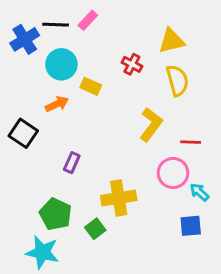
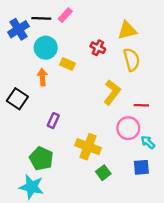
orange arrow: (57, 104) -> (42, 77), turned -70
yellow cross: (119, 198) -> (88, 147), turned 30
green square: (95, 229) -> (103, 173), moved

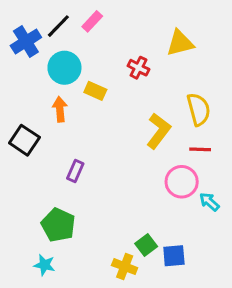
black line: (41, 18) -> (58, 26), turned -48
yellow semicircle: (132, 60) -> (199, 109), moved
yellow cross: (88, 147) -> (125, 267), moved, size x0.7
blue square: (141, 167) -> (174, 256), moved
cyan star: (32, 187) -> (44, 265), size x0.6

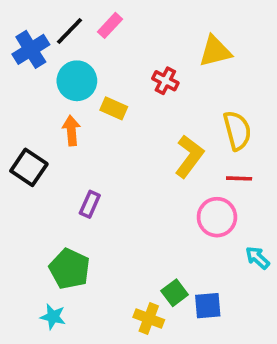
cyan arrow: (209, 202) -> (258, 258), moved

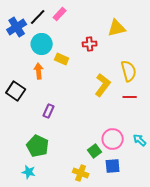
red cross: (165, 81) -> (90, 44), turned -32
pink circle: (217, 217) -> (113, 139), moved
green square: (175, 293) -> (95, 151), moved

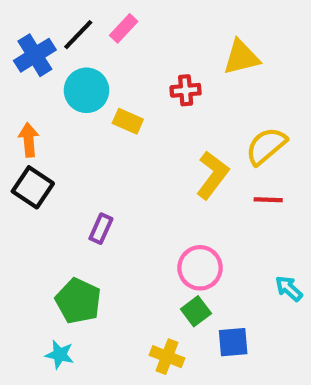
orange arrow: (39, 71) -> (29, 140), moved
yellow semicircle: (129, 71) -> (266, 146), turned -115
pink circle: (113, 139) -> (200, 268), moved

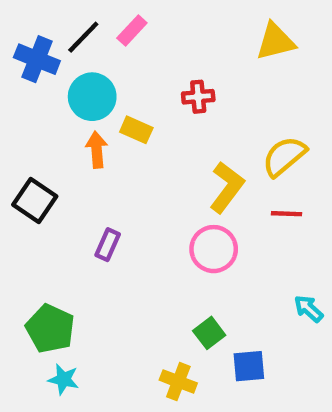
blue cross: (35, 55) -> (37, 59), turned -36
yellow triangle: (241, 57) -> (275, 42), moved
orange arrow: (29, 140) -> (97, 150), moved
pink circle: (200, 268) -> (214, 249), moved
green pentagon: (78, 301) -> (50, 329), moved

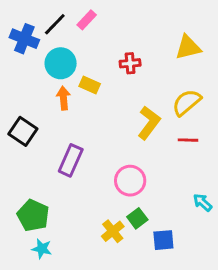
yellow triangle: (275, 42) -> (188, 47), moved
purple rectangle: (108, 245) -> (71, 160), size x1.5
pink circle: (214, 249) -> (130, 181), moved
yellow cross: (178, 382) -> (113, 231), moved, turned 30

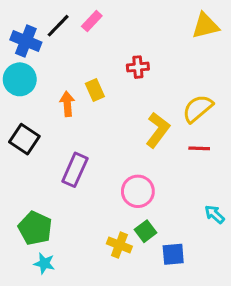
yellow triangle: (188, 47) -> (205, 26), moved
cyan circle: (61, 63) -> (20, 79), moved
yellow rectangle: (90, 85) -> (95, 90), turned 42
yellow cross: (113, 231) -> (119, 245), turned -30

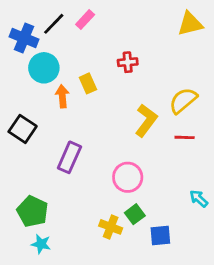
cyan circle: (20, 79) -> (44, 68), moved

